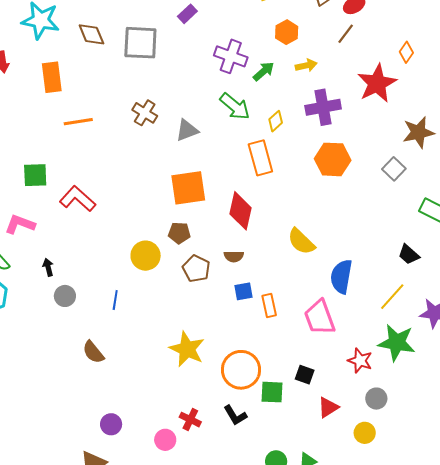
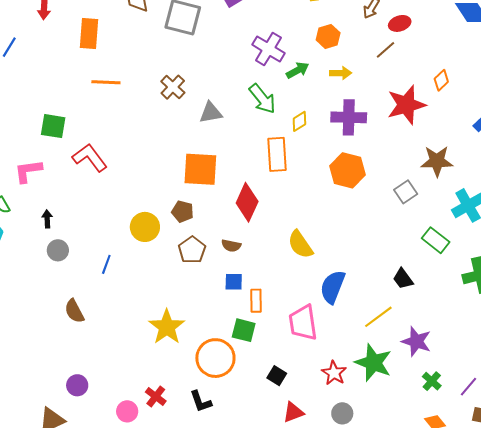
pink L-shape: (20, 224) -> (28, 171), turned -40
green square: (272, 392) -> (244, 330), moved

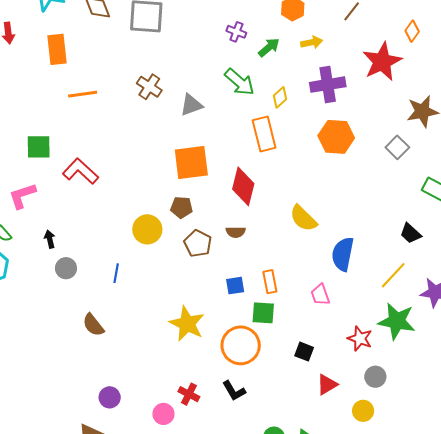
purple cross: (268, 49) -> (236, 32), size x0.6
blue square: (234, 282) -> (235, 286), moved
pink trapezoid: (303, 323) -> (320, 295), size x0.6

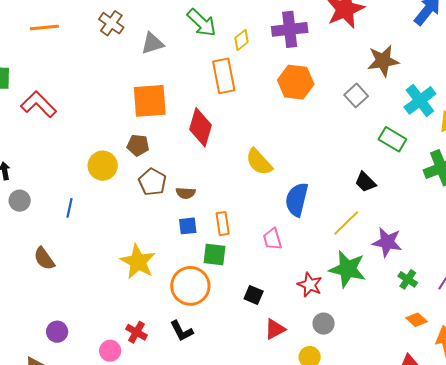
brown semicircle: (236, 232) -> (186, 193), moved

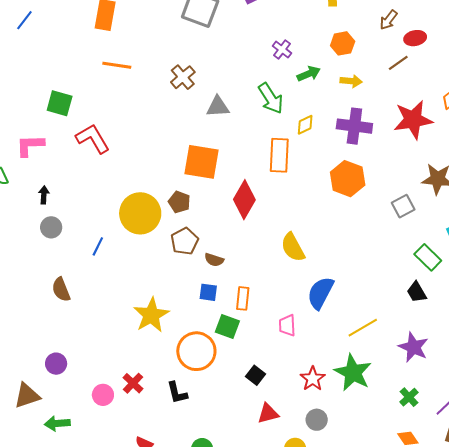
yellow circle: (103, 166) -> (140, 213), size x1.4
black trapezoid: (365, 182) -> (417, 292), moved
purple star: (387, 242) -> (413, 347), moved

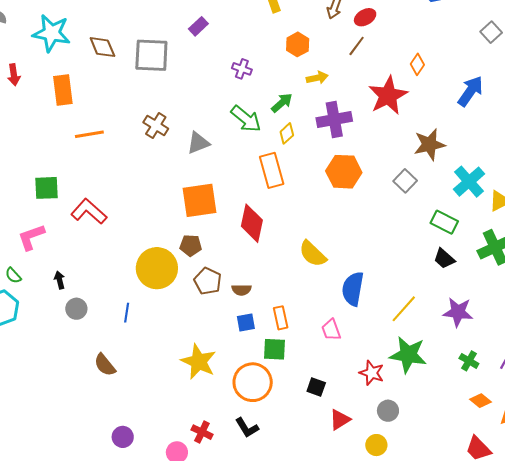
green arrow: (309, 74) -> (282, 103), moved

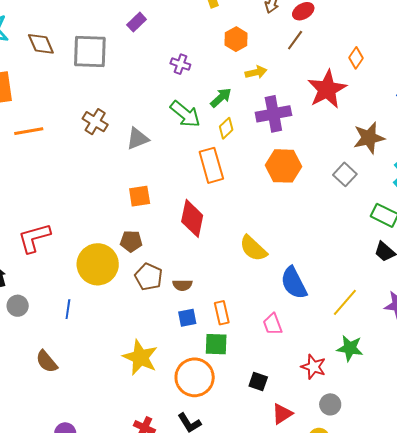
orange square: (200, 200) -> (140, 196), size x0.6
red L-shape: (89, 211) -> (34, 238), moved, turned -57
blue semicircle: (353, 289) -> (294, 283), turned -36
green star: (408, 355) -> (350, 348), size x0.7

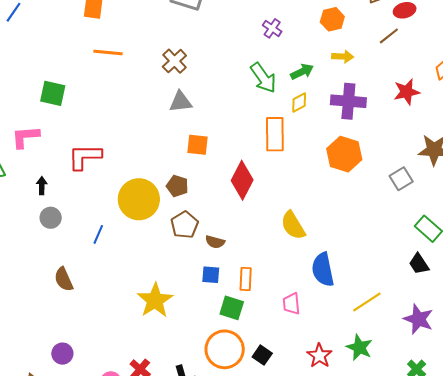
red star: (327, 89) -> (407, 92), size x0.7
gray triangle: (138, 139) -> (181, 102), moved
orange circle: (195, 377) -> (225, 349), moved

